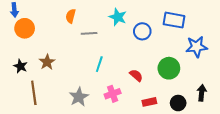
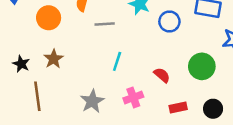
orange circle: (25, 28) -> (49, 18), moved

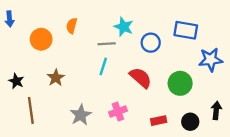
gray line: (105, 24) -> (107, 44), moved
brown star: (54, 59) -> (56, 78), moved
cyan line: (117, 61) -> (103, 66), moved
red semicircle: (162, 75) -> (141, 78), moved, size x1.5

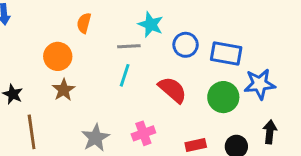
blue rectangle: (186, 30) -> (226, 54), moved
orange circle: (41, 39) -> (58, 56), moved
blue star: (211, 60) -> (260, 84), moved

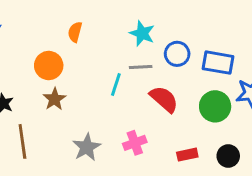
gray line: (129, 46) -> (141, 67), moved

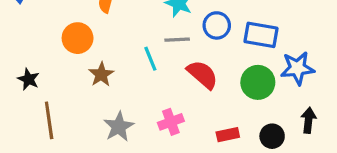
cyan line: (116, 84) -> (150, 59), turned -40
brown star: (55, 99) -> (101, 74), moved

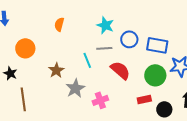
orange circle: (78, 38) -> (25, 48), moved
gray star: (119, 127) -> (75, 88), moved
red rectangle: (228, 135) -> (144, 99), moved

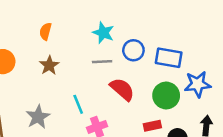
cyan line: (87, 60) -> (78, 104), moved
brown star: (56, 70) -> (49, 65), moved
gray star: (75, 88) -> (38, 117), moved

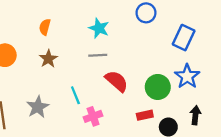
blue circle: (133, 50) -> (146, 13), moved
blue rectangle: (169, 58) -> (184, 38), moved, turned -75
blue star: (198, 84) -> (187, 76), turned -30

